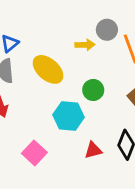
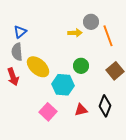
yellow ellipse: (48, 69) -> (38, 67), moved
pink square: (34, 153) -> (48, 112), moved

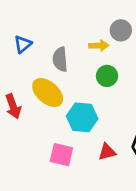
gray semicircle: (17, 52) -> (60, 59), moved
green circle: (81, 66) -> (107, 76), moved
pink square: (48, 112) -> (61, 155), turned -30

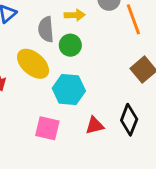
yellow arrow: (99, 46) -> (75, 15), moved
green circle: (107, 76) -> (70, 45), moved

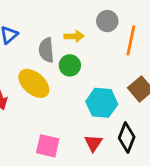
orange line: (133, 19) -> (131, 40), turned 32
cyan hexagon: (69, 90) -> (102, 103), moved
red triangle: (95, 125) -> (93, 143), turned -42

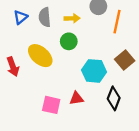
gray semicircle: (46, 50) -> (45, 17), moved
red triangle: (93, 143) -> (76, 98), moved, turned 48

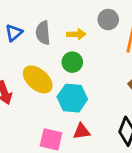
cyan hexagon: (94, 71) -> (72, 98), moved

